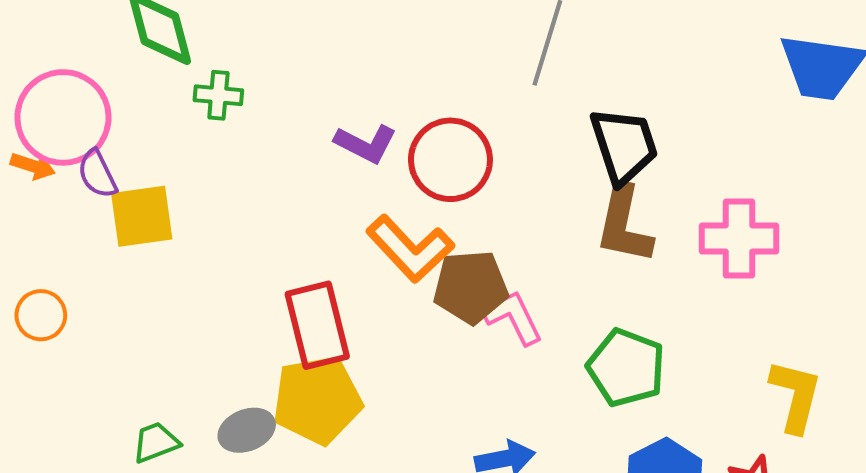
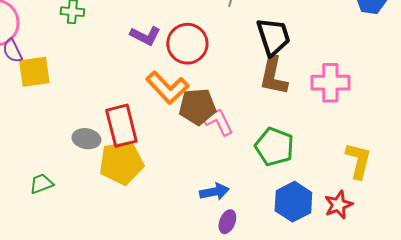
gray ellipse: (247, 430) -> (86, 139), moved, turned 32

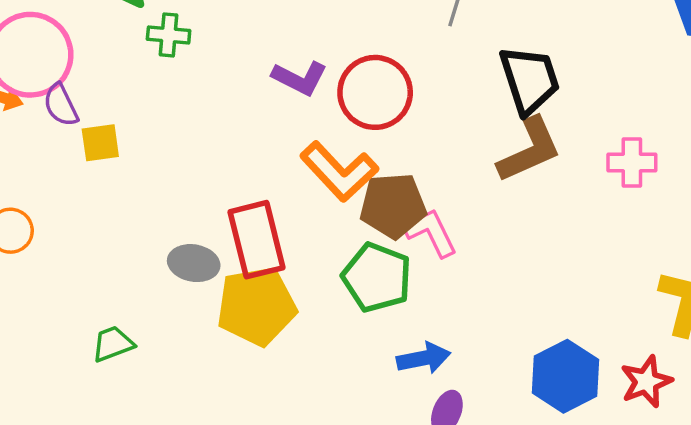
yellow square: (34, 72) -> (100, 143), size x0.7
brown L-shape: (273, 76) -> (530, 150), turned -126
pink cross: (330, 83) -> (632, 162), size x0.7
green pentagon: (274, 147) -> (377, 277), moved

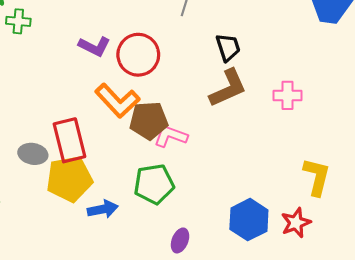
black trapezoid: (530, 80) -> (228, 47), size x0.7
pink L-shape: (431, 233) -> (171, 136), turned -44
green pentagon: (377, 277) -> (154, 184), moved, turned -30
blue arrow: (424, 358) -> (103, 209), moved

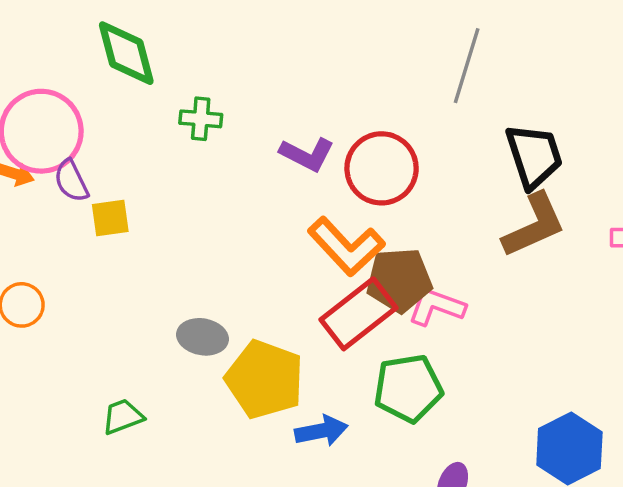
green cross: (18, 21) -> (201, 119), moved
black trapezoid: (228, 47) -> (534, 156), size x1.4
red rectangle: (69, 140) -> (358, 314), moved, turned 66
yellow pentagon: (69, 179) -> (265, 379), turned 30

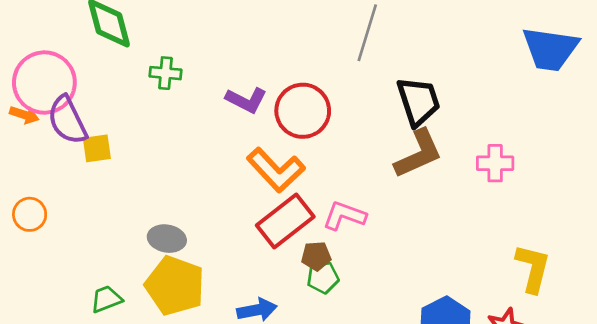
purple semicircle: (71, 181) -> (67, 120), size x1.5
brown pentagon: (399, 280) -> (316, 256), moved, size x0.6
yellow pentagon: (265, 379) -> (175, 286), moved
green pentagon: (408, 388) -> (323, 278), size x0.6

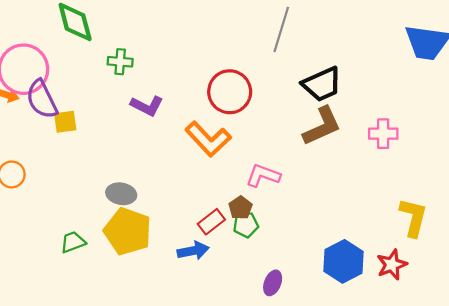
purple L-shape: (246, 100) -> (147, 106), moved
black trapezoid: (418, 101) -> (322, 84), turned 84
red rectangle: (285, 221) -> (211, 222), moved, size x0.6
brown pentagon: (316, 256) -> (240, 208), turned -30

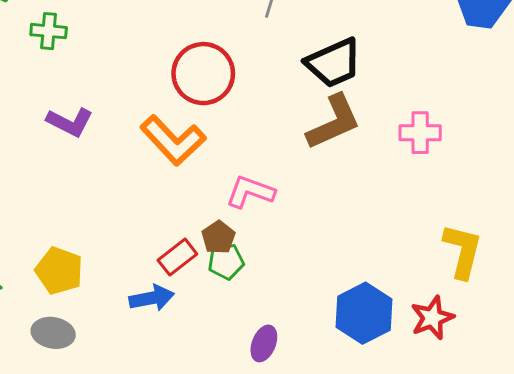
purple L-shape: (147, 106) -> (70, 122), moved
gray ellipse: (121, 194) -> (53, 333), moved
yellow pentagon: (128, 231) -> (59, 271), size x0.7

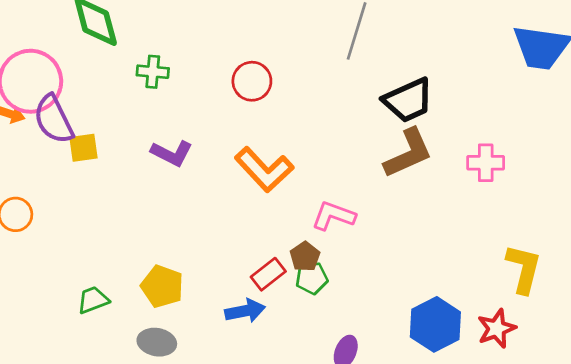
red circle: (203, 74) -> (252, 81), moved, size x0.7

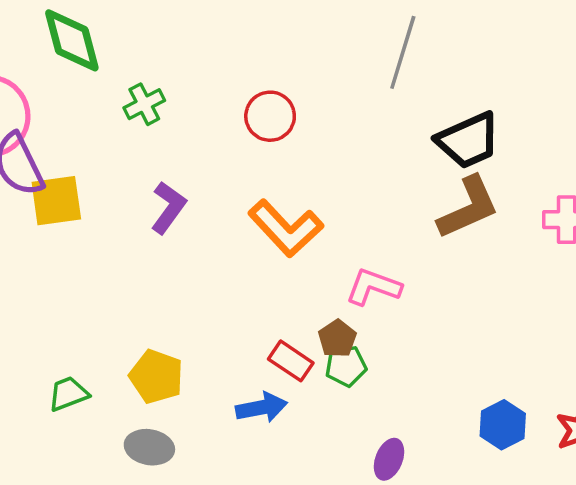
green cross: (153, 72) -> (144, 104), turned -32
yellow square: (83, 148) -> (56, 201), size x1.4
purple L-shape: (172, 153) -> (168, 208), turned -81
red rectangle: (268, 274) -> (291, 361), turned 72
blue hexagon: (435, 324) -> (503, 425), size x0.7

